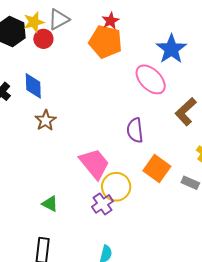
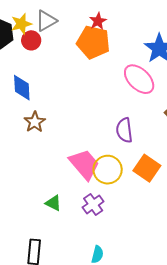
yellow circle: (116, 187) -> (108, 170), moved
green triangle: (50, 204) -> (53, 203), moved

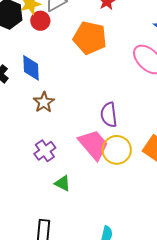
orange pentagon: (93, 42) -> (90, 38), moved
purple semicircle: (124, 130) -> (109, 115), moved
purple cross: (93, 204) -> (45, 151), moved

